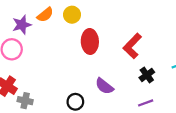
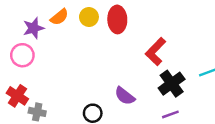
red ellipse: (90, 41) -> (117, 19), moved
black cross: (147, 75) -> (172, 84), size x1.5

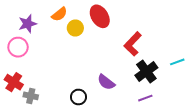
orange semicircle: (59, 17) -> (59, 14), moved
yellow circle: (89, 17) -> (75, 28), moved
red ellipse: (117, 19) -> (100, 16), turned -30

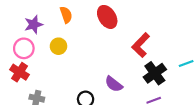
orange semicircle: (59, 14) -> (66, 15), turned -70
yellow circle: (75, 28) -> (58, 46), moved
red cross: (14, 82) -> (19, 72), moved

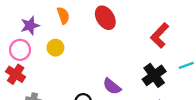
red L-shape: (141, 45) -> (160, 35), moved

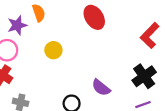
orange semicircle: (63, 16) -> (39, 13), moved
yellow circle: (55, 48) -> (53, 50), moved

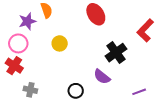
black cross: (144, 76) -> (116, 53), moved

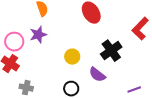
purple star: (27, 21) -> (38, 35), moved
yellow circle: (60, 43) -> (72, 57), moved

